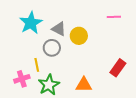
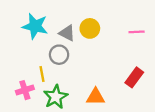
pink line: (114, 17) -> (137, 32), moved
cyan star: (31, 23) -> (35, 26), turned -30
yellow circle: (79, 36) -> (90, 28), moved

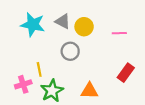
pink line: (137, 32) -> (119, 33), moved
gray triangle: (67, 33) -> (63, 21), moved
gray circle: (59, 55) -> (70, 51), moved

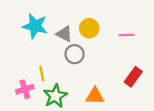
gray triangle: (63, 21) -> (64, 34), moved

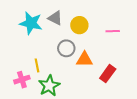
gray triangle: (64, 34) -> (55, 18), moved
red rectangle: (133, 77) -> (108, 74), moved
orange triangle: (95, 96) -> (84, 59), moved

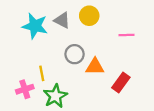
yellow circle: (79, 25) -> (89, 16), moved

